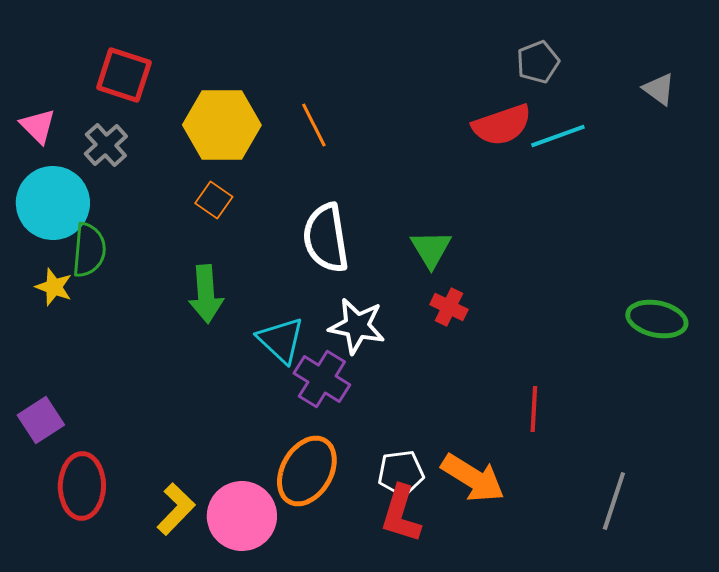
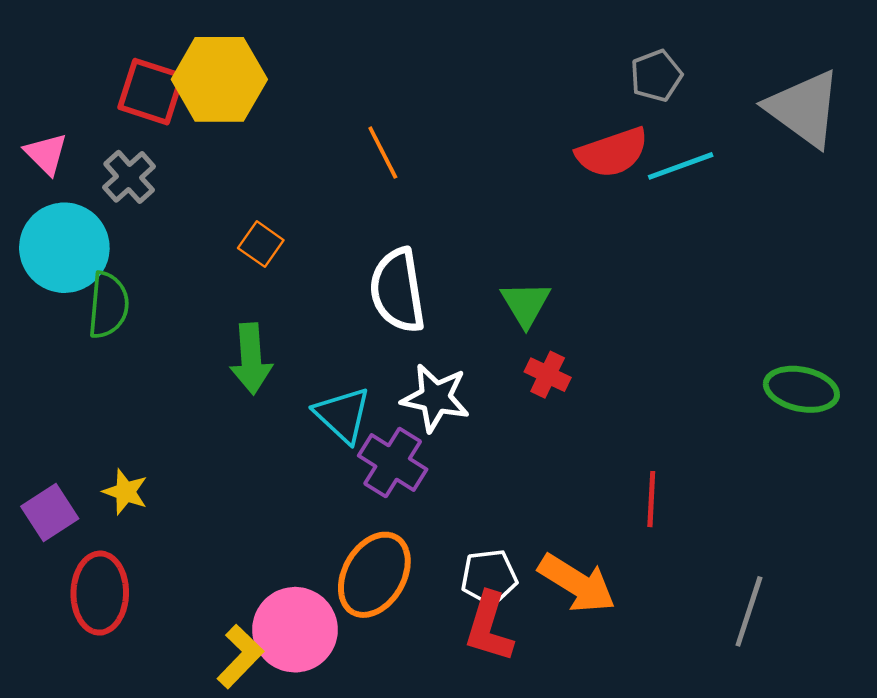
gray triangle: (659, 89) -> (804, 109), size x2.0
yellow hexagon: (222, 125) -> (219, 79), moved
yellow star: (54, 287) -> (125, 492), moved
yellow L-shape: (176, 509) -> (240, 657), moved

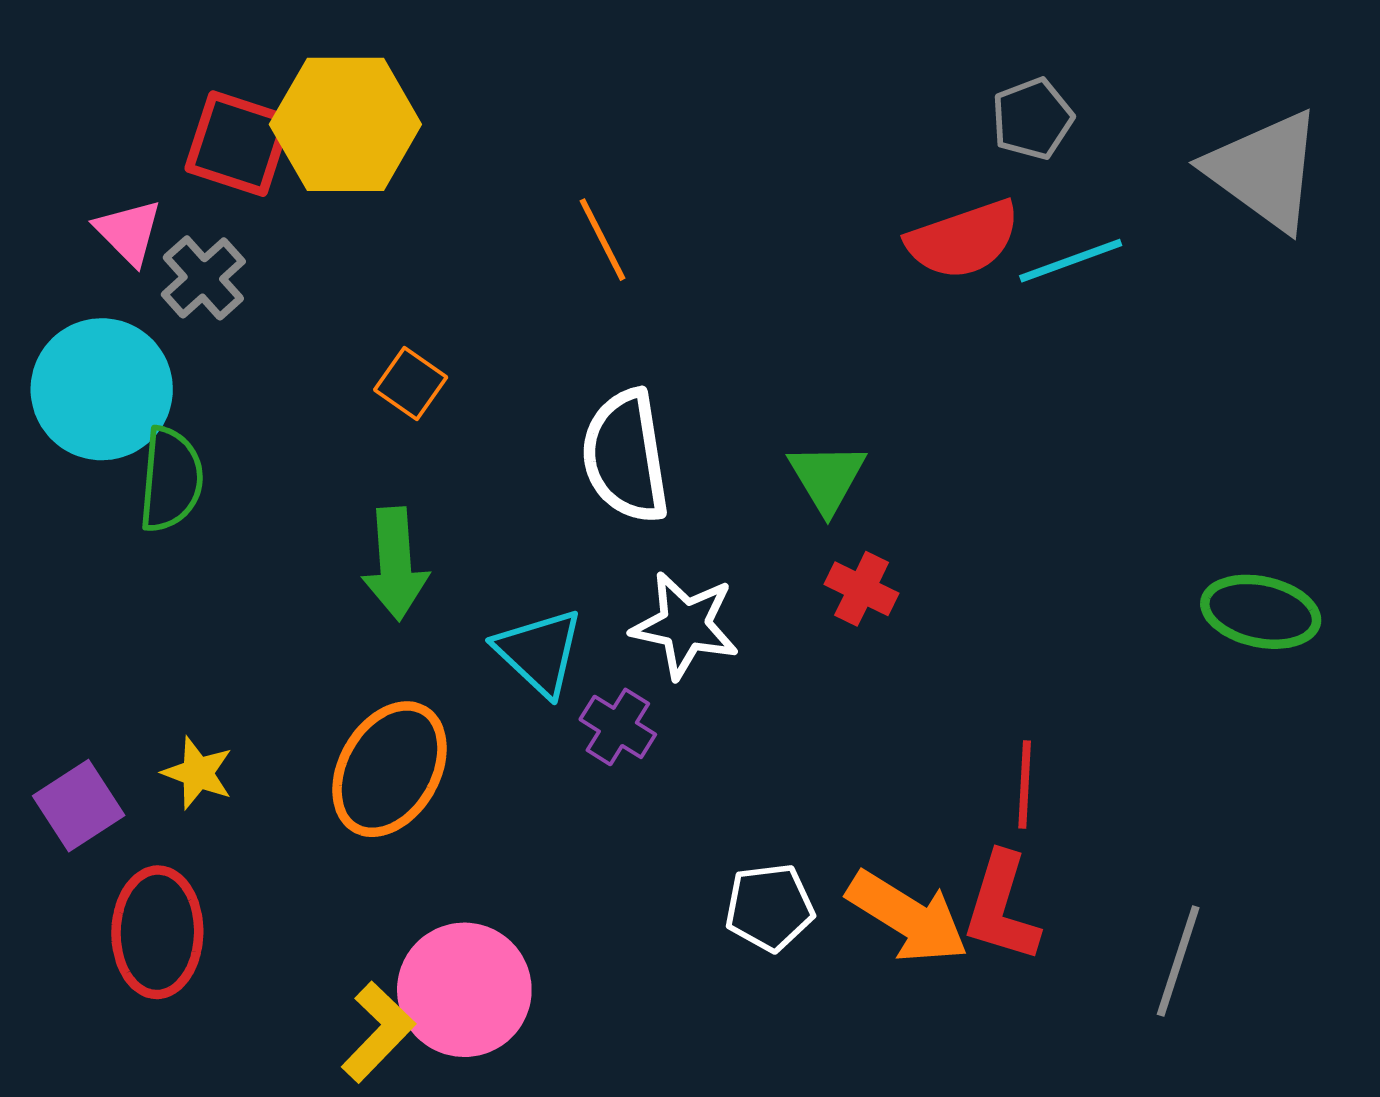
pink triangle: (46, 154) -> (129, 232), moved
purple cross: (393, 462) -> (618, 727), size x0.7
orange ellipse: (374, 575) -> (390, 769), moved
red L-shape: (489, 627) -> (1002, 907), moved

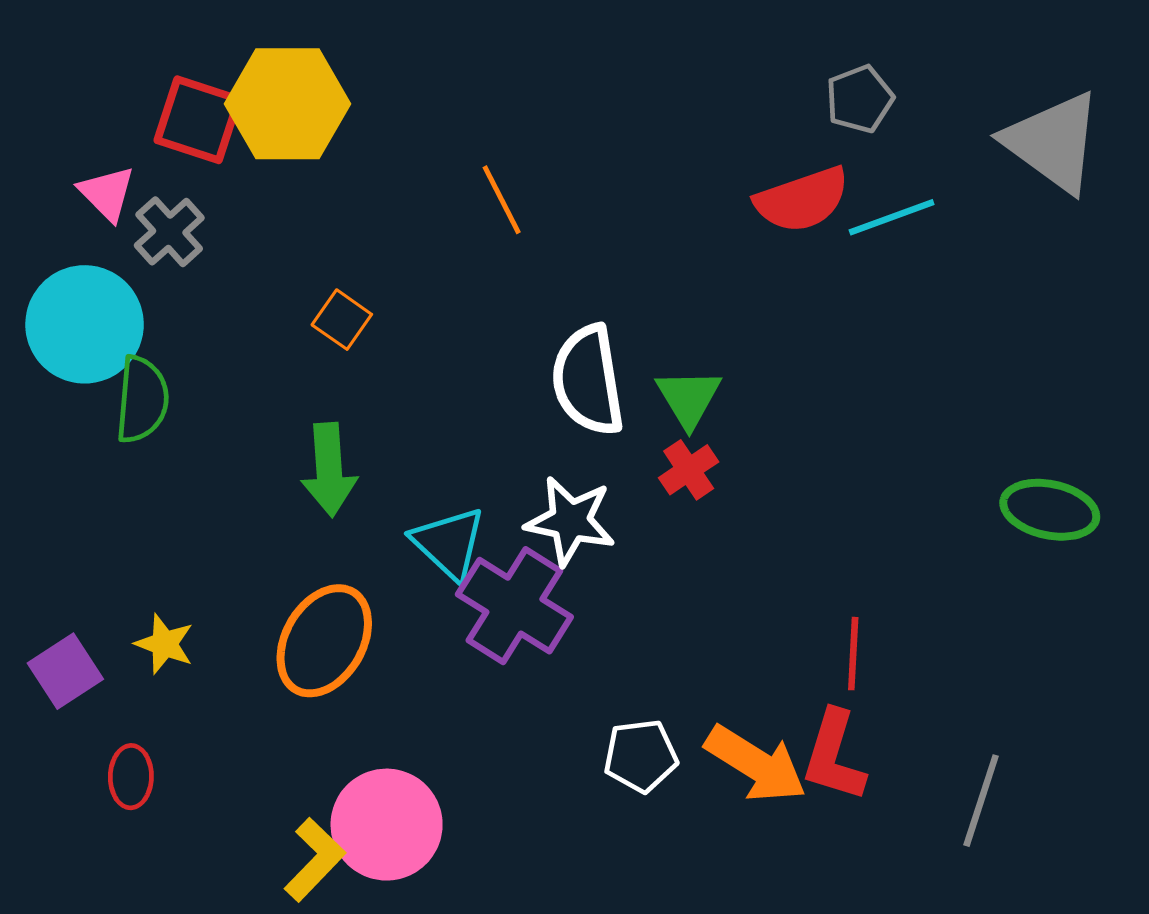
white semicircle: (626, 456) -> (588, 380), moved
red cross: (862, 589) -> (689, 470), moved, turned 30
purple cross: (618, 727) -> (514, 606), size x1.8
red ellipse: (157, 932) -> (131, 777), size x0.6

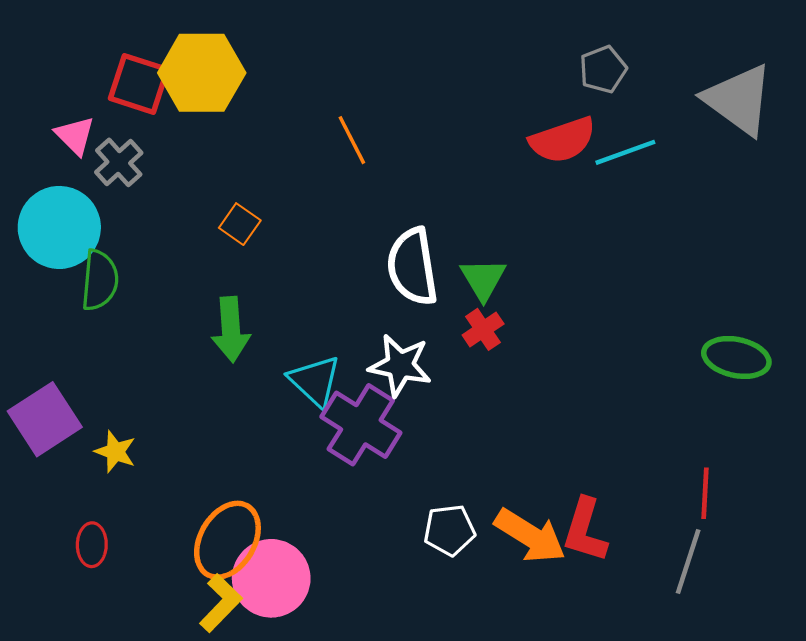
orange ellipse: (324, 641) -> (227, 540), moved
red line: (853, 654) -> (705, 493), moved
purple square: (65, 671) -> (45, 419), moved, size x1.4

